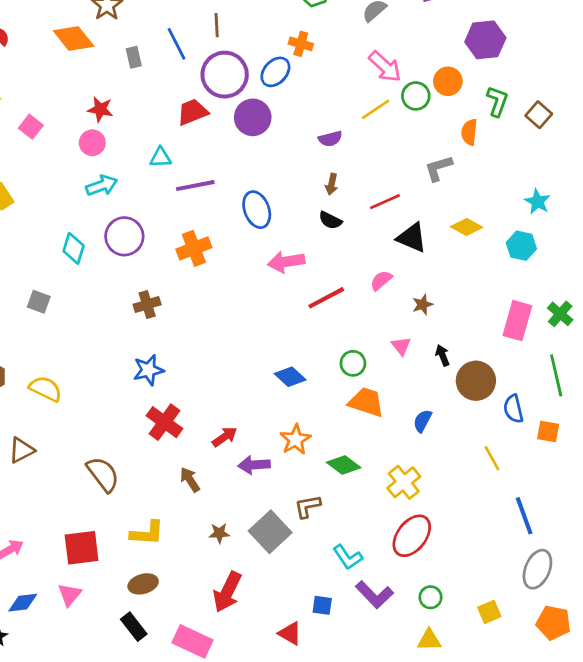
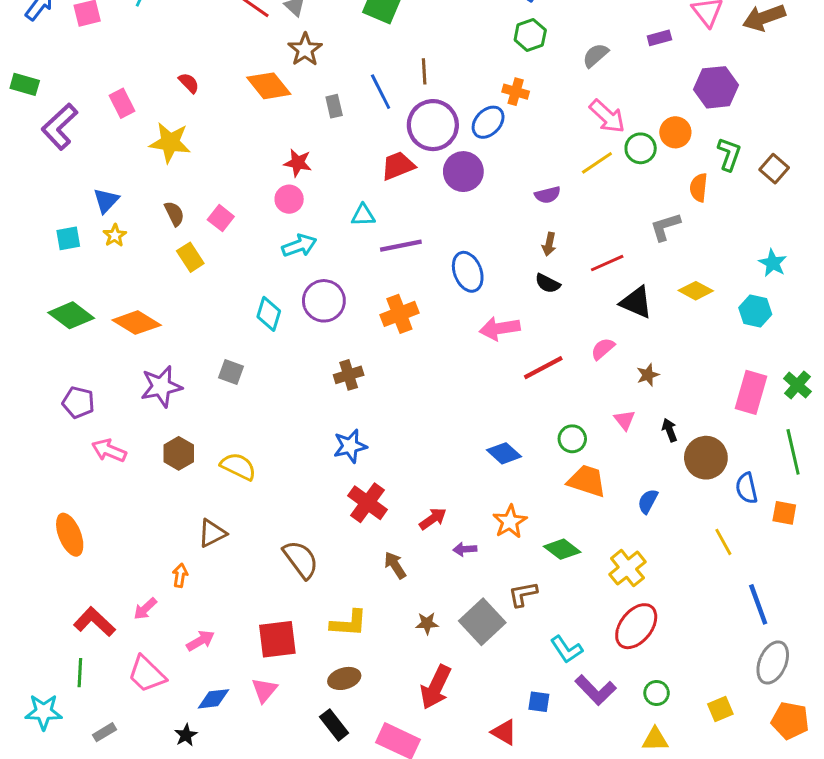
pink square: (31, 127) -> (221, 218), moved
purple arrow: (254, 465) -> (465, 549), size x0.7

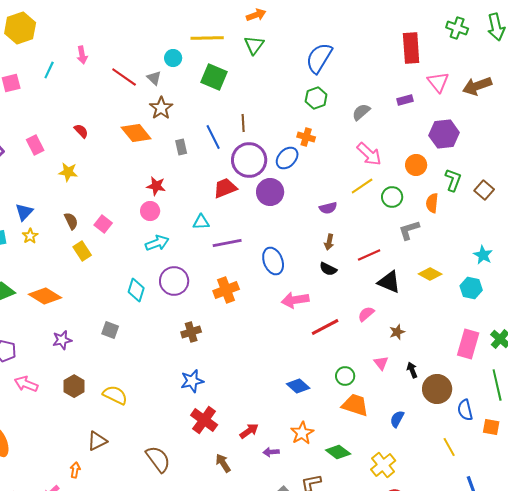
yellow star: (170, 142) -> (68, 172), size x0.7
green circle: (641, 148) -> (392, 197), moved
purple star: (161, 387) -> (62, 340), size x0.7

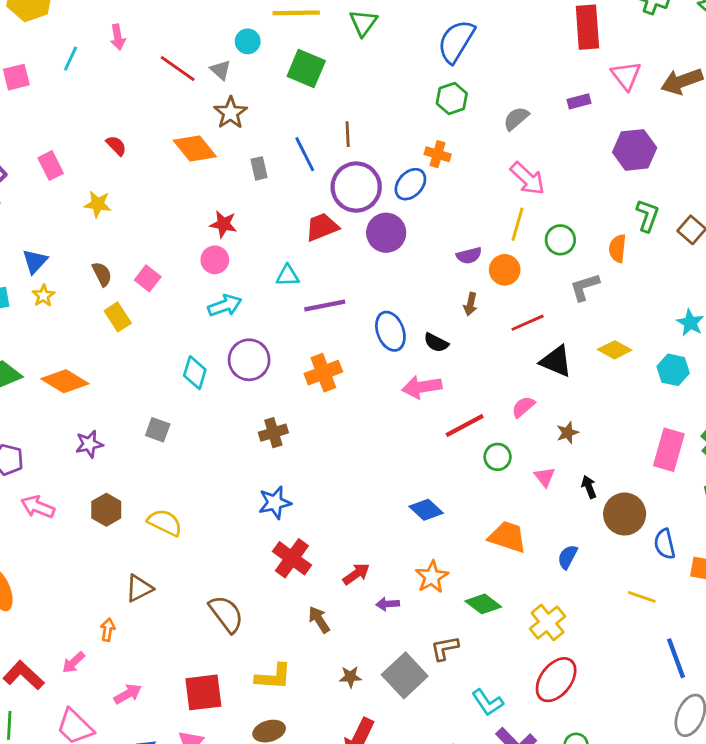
orange circle: (416, 165) -> (505, 270), moved
yellow line: (362, 186) -> (518, 224), turned -40
black semicircle: (328, 269) -> (436, 343), moved
green circle: (345, 376) -> (498, 457), moved
yellow line: (449, 447) -> (642, 597), turned -42

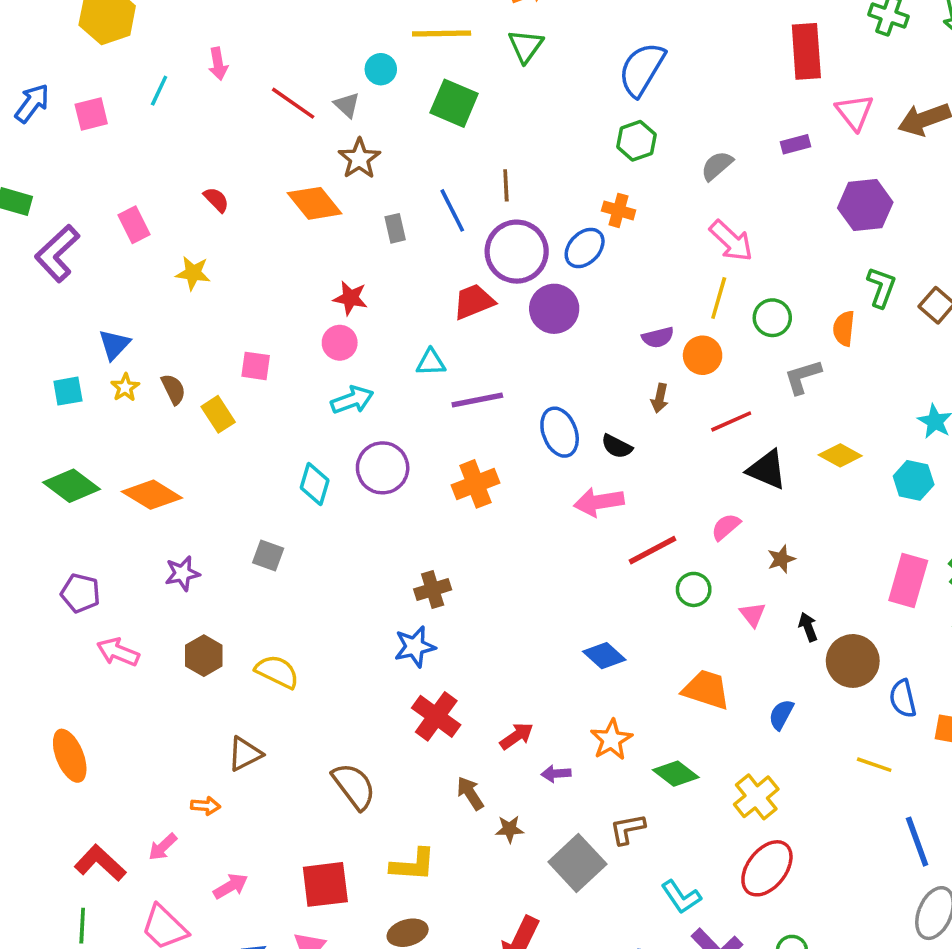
brown semicircle: (102, 274) -> (173, 389), moved
pink square: (148, 278) -> (256, 366), turned -30
brown cross: (273, 433) -> (433, 589), moved
orange arrow: (108, 630) -> (206, 806), turned 85
brown star: (350, 677) -> (509, 829), moved

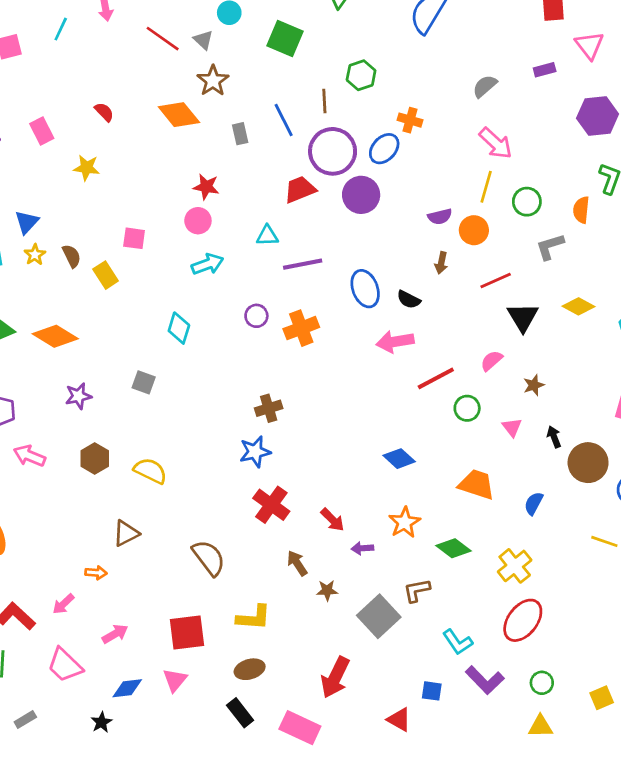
green hexagon: (636, 141) -> (361, 75), moved
purple circle: (383, 468) -> (256, 316), moved, size x0.6
black triangle: (767, 470) -> (523, 317), turned 36
red arrow: (517, 736) -> (333, 520), turned 80

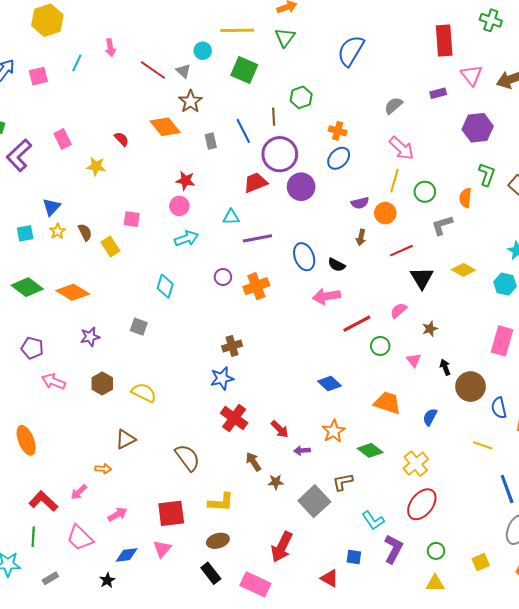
red semicircle: (104, 112) -> (121, 139), moved
blue ellipse: (384, 149) -> (339, 158), moved
purple L-shape: (485, 680) -> (393, 549), turned -108

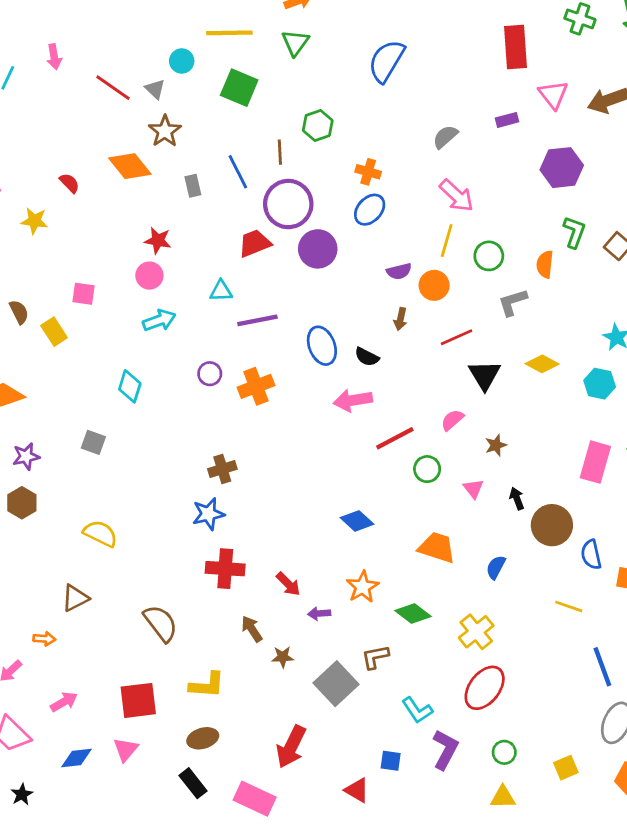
brown hexagon: (102, 384) -> (22, 503), moved
red cross: (234, 418) -> (225, 569), turned -32
black star: (107, 580) -> (22, 794), moved

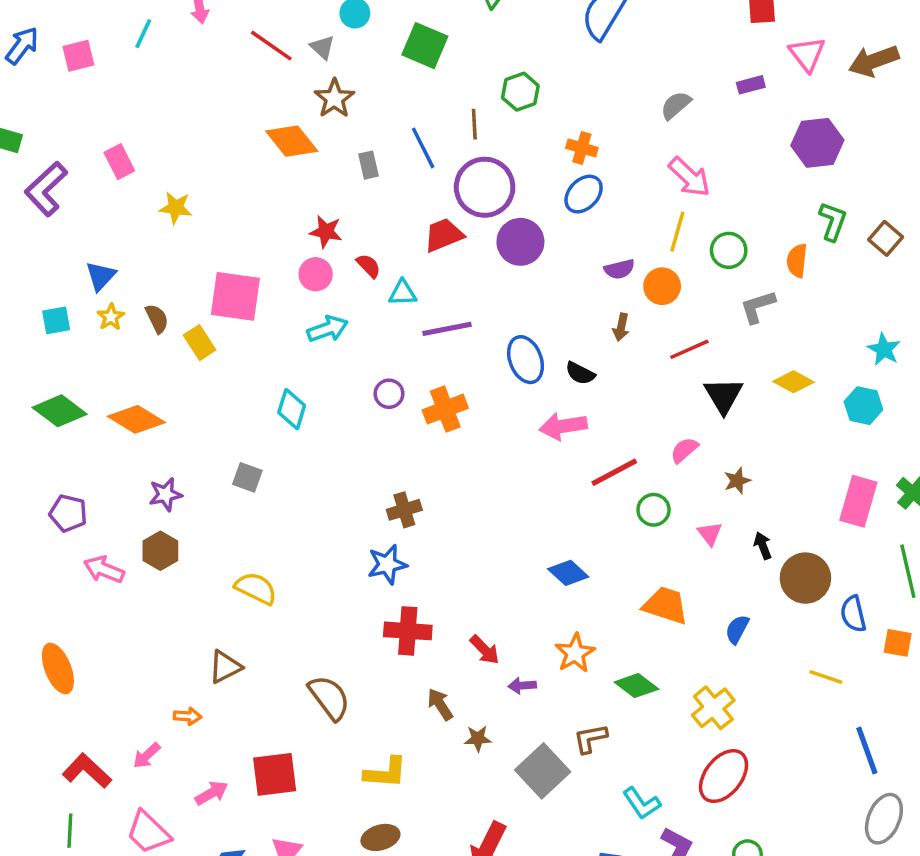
red semicircle: (70, 183) -> (369, 266), moved
pink square: (84, 294) -> (235, 296), size x1.8
red square: (138, 700) -> (275, 774), moved

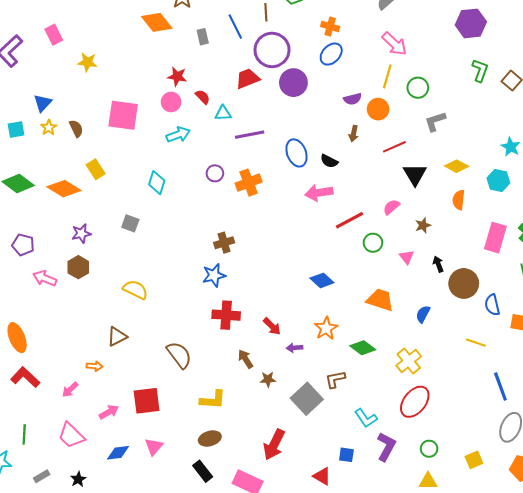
orange semicircle: (797, 261) -> (459, 200), moved
yellow rectangle: (200, 343) -> (96, 169), moved
red L-shape: (87, 771) -> (25, 377), moved

